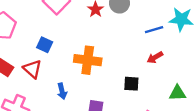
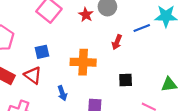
blue square: (45, 45) -> (42, 52), turned -32
red arrow: (155, 57) -> (117, 42), moved, turned -32

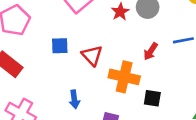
orange cross: (83, 62) -> (124, 77), moved
red triangle: (33, 75) -> (92, 55), moved

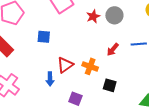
red triangle: (92, 55) -> (65, 65), moved, turned 30
orange cross: (124, 77) -> (90, 66), size x0.7

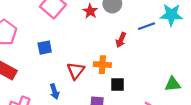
blue arrow: (50, 79) -> (54, 91), moved
black square: (110, 85) -> (117, 84), moved

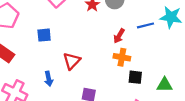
orange cross: (102, 65) -> (122, 57), moved
black square: (117, 84) -> (135, 77), moved

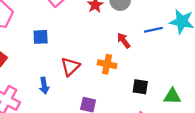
red arrow: (119, 36) -> (124, 40), turned 112
orange cross: (122, 57) -> (107, 64), moved

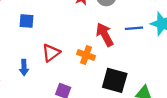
red arrow: (124, 40) -> (105, 35), size x1.5
black square: (140, 87) -> (115, 80), size x1.6

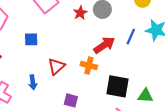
blue line: (134, 28) -> (131, 37), turned -56
red arrow: (105, 35) -> (104, 45), turned 90

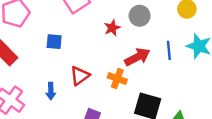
red star: (80, 13) -> (112, 28), moved
blue line: (131, 37) -> (169, 50), turned -35

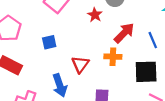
blue line: (169, 50) -> (153, 40), moved
blue arrow: (51, 91) -> (60, 85), size x1.5

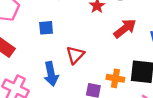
orange cross: (113, 57) -> (115, 78), moved

